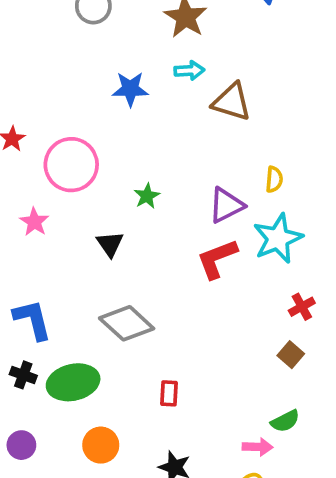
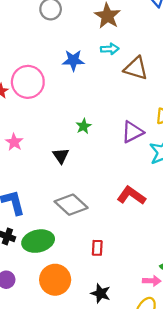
pink circle: (71, 165) -> (28, 82), moved
red L-shape: (217, 259) -> (131, 196), moved, turned 56
orange circle: (101, 445) -> (55, 280), size x1.4

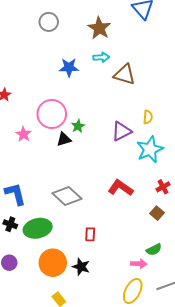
pink circle: (28, 82) -> (52, 114), moved
pink star: (14, 142) -> (23, 134), moved
black triangle: (61, 156) -> (64, 139), moved, turned 49
black star: (101, 293) -> (81, 267), moved

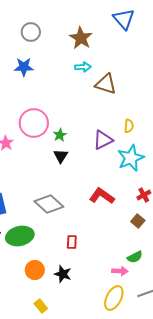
blue star: (69, 67) -> (24, 67), moved
black triangle: (64, 139) -> (61, 156), moved, turned -42
orange circle: (53, 263) -> (35, 270), size x0.7

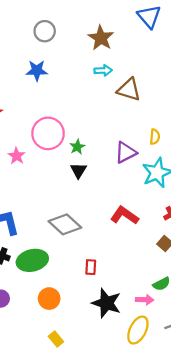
black star: (63, 274) -> (106, 303), moved, size x1.5

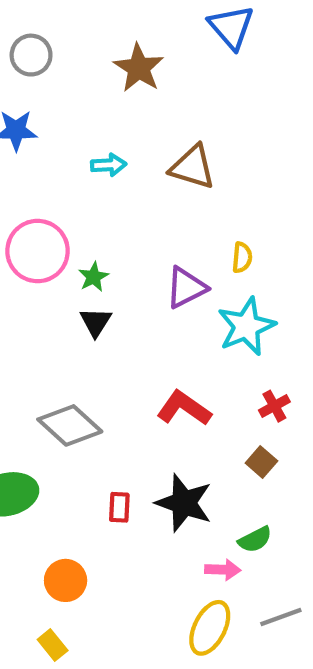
cyan arrow: (103, 70) -> (109, 165), moved
orange circle: (49, 299) -> (66, 580), moved
black star: (106, 303) -> (184, 503), moved

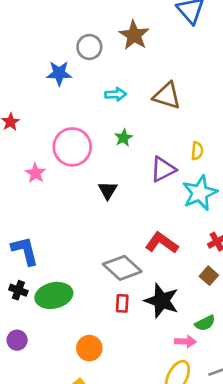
gray circle: (31, 55) -> (89, 47), moved
green star: (93, 277) -> (124, 138), moved
gray diamond: (70, 425) -> (122, 268), moved

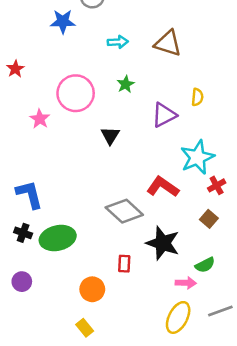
cyan star: (200, 193) -> (197, 157), moved
red rectangle: (122, 303) -> (124, 264), moved

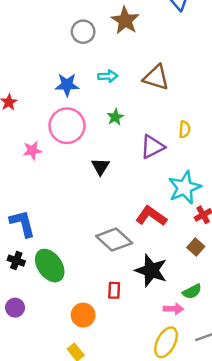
blue star: (63, 21) -> (67, 85), moved
pink star: (40, 119) -> (32, 150), turned 30
green ellipse: (58, 238) -> (50, 266), turned 68

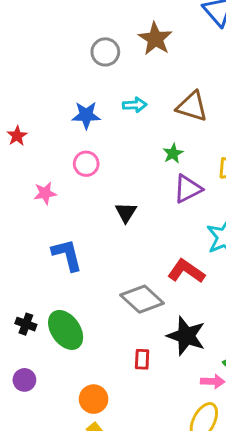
green star: (115, 117) -> (173, 153), moved
pink circle: (67, 126) -> (86, 164), size x0.6
blue L-shape: (22, 223) -> (67, 255), moved
orange circle: (83, 315) -> (94, 399), moved

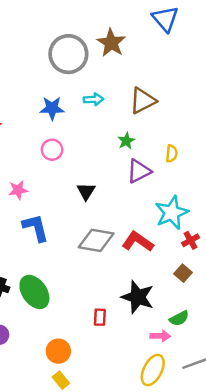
gray circle: (105, 52) -> (68, 54), size x1.6
brown triangle: (192, 106) -> (143, 101), turned -44
pink star: (45, 193) -> (18, 190), moved
gray diamond: (142, 299) -> (96, 240), moved, turned -33

